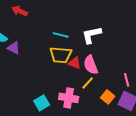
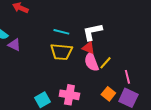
red triangle: (75, 63) -> (88, 48), moved
yellow line: (88, 83) -> (105, 63), moved

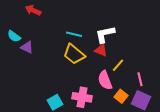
yellow trapezoid: (61, 52) -> (74, 54), turned 35
pink semicircle: (91, 62) -> (105, 80), moved

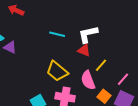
yellow trapezoid: (74, 54) -> (57, 71), moved
pink line: (140, 79) -> (123, 79), turned 56

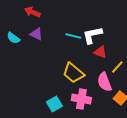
white L-shape: (88, 34) -> (92, 35), moved
purple triangle: (10, 47) -> (36, 34), moved

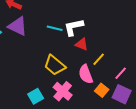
purple triangle: (36, 34) -> (18, 26), size x1.5
pink cross: (81, 99) -> (63, 91), turned 30

